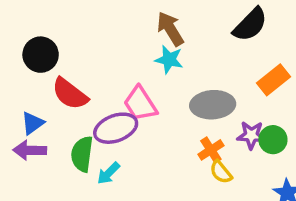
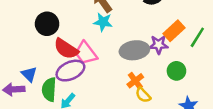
black circle: (41, 55) -> (47, 24), moved
red semicircle: (70, 94) -> (66, 49), moved
blue triangle: (32, 123) -> (29, 74), moved, turned -35
purple star: (251, 135) -> (159, 45), moved

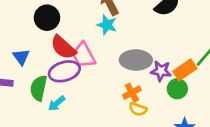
orange rectangle: (174, 31) -> (185, 70), moved
purple star: (159, 45) -> (161, 71), moved
blue triangle: (29, 74) -> (21, 57), moved
yellow semicircle: (143, 95) -> (138, 109), turned -35

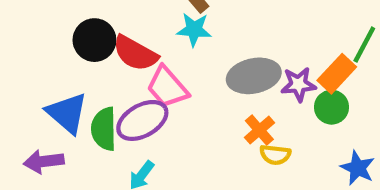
red semicircle: (63, 47) -> (135, 53), moved
blue triangle: (21, 57) -> (67, 113), size x1.5
green semicircle: (39, 88) -> (104, 129), moved

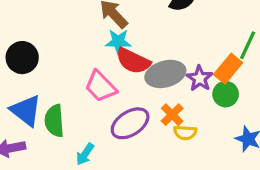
black circle: (94, 40) -> (22, 58), moved
red semicircle: (135, 53) -> (133, 61), moved
purple star: (298, 84) -> (200, 78), turned -30
purple ellipse: (142, 120) -> (130, 123), moved

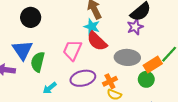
gray ellipse: (165, 74) -> (127, 57), moved
purple star: (200, 78) -> (135, 27), moved
pink trapezoid: (101, 86) -> (72, 50), turned 50

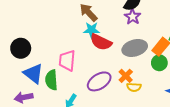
black circle: (31, 17) -> (21, 48), moved
pink trapezoid: (72, 50) -> (67, 60), moved

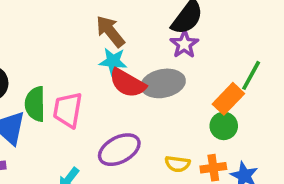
gray ellipse: (135, 48) -> (163, 83), moved
orange cross: (126, 76) -> (213, 168), moved, turned 32
green semicircle: (51, 80) -> (35, 104), moved

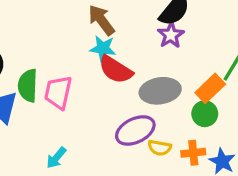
gray ellipse: (163, 83) -> (160, 91), moved
purple ellipse: (119, 150) -> (135, 130), moved

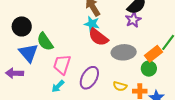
green semicircle: (28, 86) -> (45, 42), turned -42
pink trapezoid: (58, 92) -> (62, 64), moved
purple ellipse: (135, 130) -> (89, 78), moved, turned -40

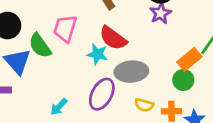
cyan star: (92, 24) -> (97, 54), moved
gray ellipse: (124, 52) -> (131, 72), moved
pink trapezoid: (62, 64) -> (65, 28), moved

